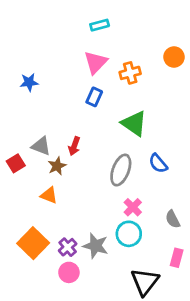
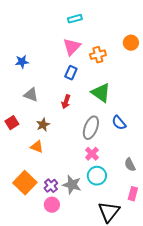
gray triangle: (41, 146) -> (31, 95), moved
red arrow: (74, 146) -> (66, 102), moved
pink cross: (133, 207) -> (92, 154), moved

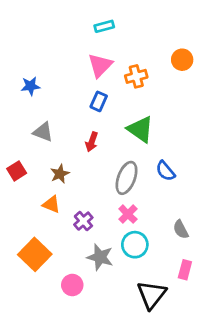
purple cross: (51, 186) -> (83, 221), moved

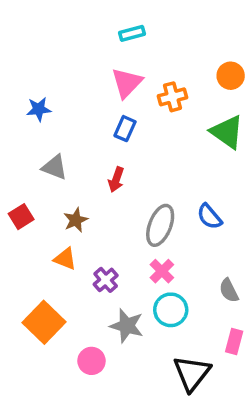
green triangle: (140, 129) -> (227, 132), moved

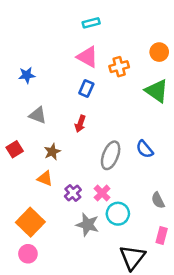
pink triangle: (127, 83) -> (87, 57), turned -45
pink cross: (162, 271) -> (102, 193), moved
pink circle: (92, 361) -> (28, 254), moved

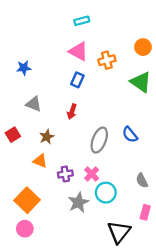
purple cross: (73, 193) -> (65, 174), turned 32
gray star: (87, 225) -> (78, 202), turned 30

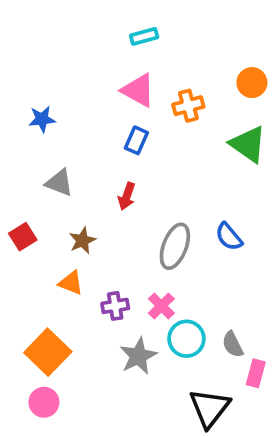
gray semicircle: (142, 181) -> (233, 344), moved

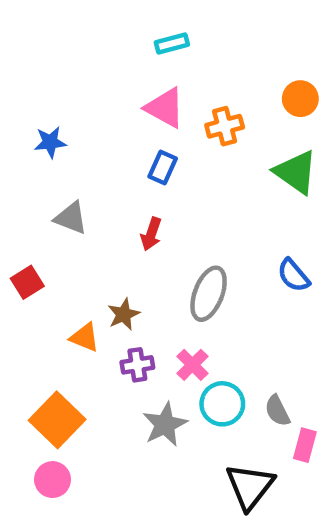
blue semicircle: (229, 237) -> (293, 275), moved
brown star: (82, 240) -> (124, 314), moved

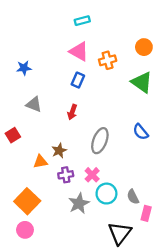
orange triangle: (85, 337) -> (40, 162), turned -32

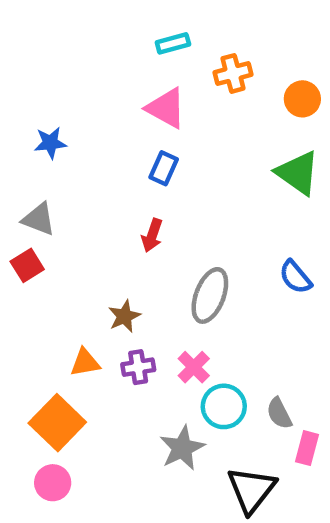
orange cross: (108, 60) -> (233, 73), moved
gray triangle: (34, 104) -> (39, 219), moved
red square: (13, 135) -> (27, 265), moved
orange triangle: (40, 162) -> (85, 362), moved
gray star: (79, 203) -> (182, 448), moved

